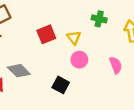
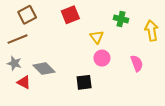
red square: (46, 34) -> (70, 15), moved
black square: (61, 85) -> (84, 82), turned -35

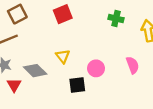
yellow triangle: (97, 37) -> (63, 56), moved
pink circle: (102, 58) -> (96, 68), moved
red triangle: (24, 82) -> (14, 85), turned 32

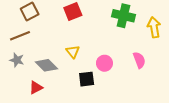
green cross: (116, 19) -> (123, 16), size x1.5
red triangle: (14, 85) -> (36, 87), moved, turned 32

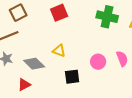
yellow triangle: (73, 52) -> (59, 51), turned -32
pink circle: (104, 63) -> (98, 62), moved

